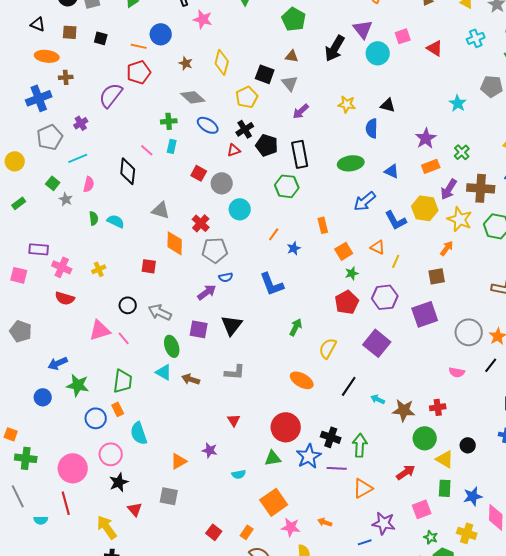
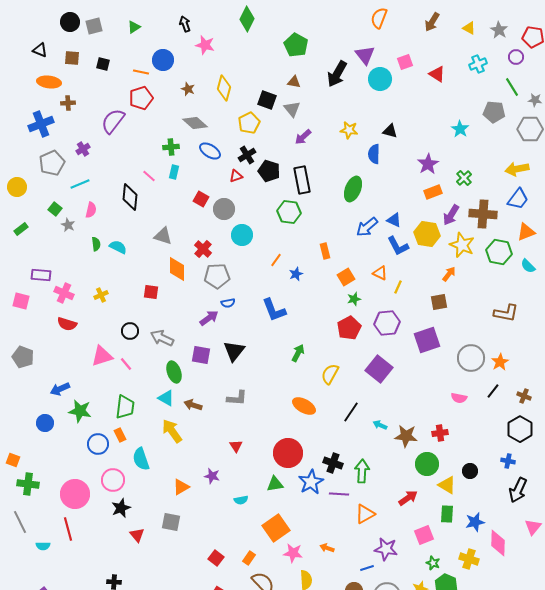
green ellipse: (351, 163) -> (353, 189), turned -60
blue triangle: (392, 171) -> (394, 220), moved
yellow arrow: (107, 527) -> (172, 431), moved

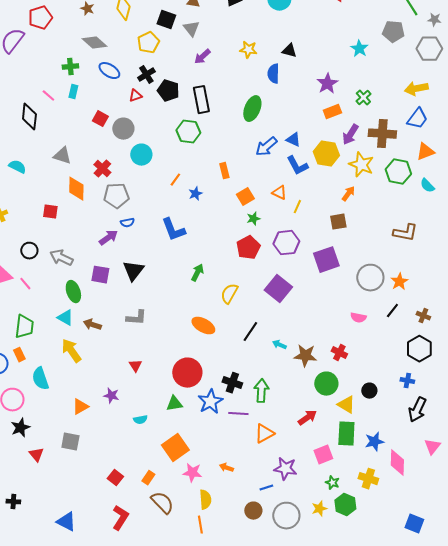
red cross: (440, 433) -> (339, 353), turned 35
green rectangle: (447, 514) -> (346, 434), size x1.4

